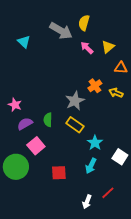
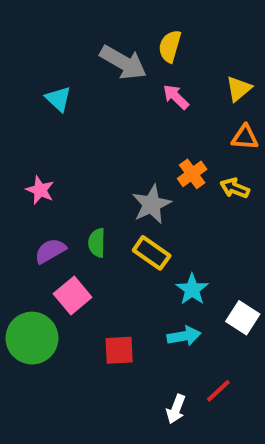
cyan triangle: (24, 42) -> (58, 99), moved
yellow triangle: (108, 47) -> (239, 89), moved
pink star: (15, 105) -> (40, 190), moved
cyan arrow: (91, 166) -> (184, 336), turned -126

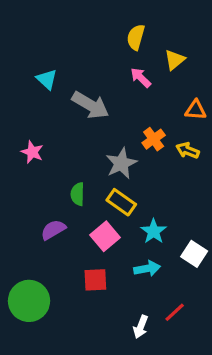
gray arrow: (123, 62) -> (90, 105), moved
yellow triangle: (239, 89) -> (175, 60), moved
purple semicircle: (50, 251) -> (53, 230), moved
pink square: (73, 295) -> (105, 236), moved
green circle: (32, 338) -> (29, 301), moved

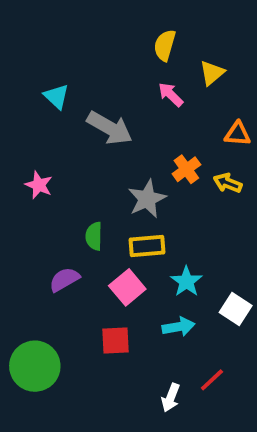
yellow rectangle: (121, 202) -> (147, 246), turned -40

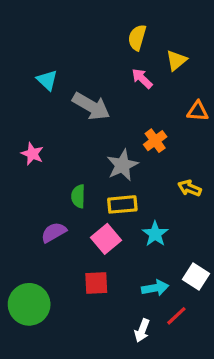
yellow arrow: (228, 183) -> (190, 188), moved
white square: (236, 309) -> (196, 276), moved
cyan arrow: (179, 327) -> (155, 288), moved

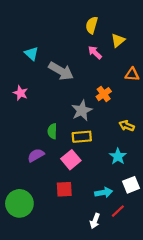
pink star: (32, 154) -> (21, 93), moved
cyan star: (155, 234) -> (118, 156), moved
white square: (196, 276) -> (131, 185), turned 35

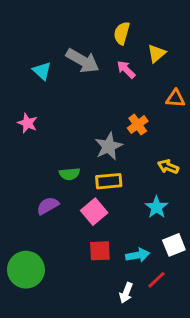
gray arrow: (61, 71) -> (83, 61), moved
green semicircle: (52, 131) -> (69, 174), turned -96
red square: (64, 189) -> (100, 251), moved

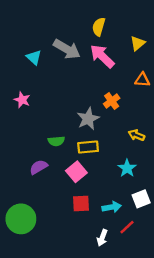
yellow triangle: (157, 53) -> (138, 43), moved
pink arrow: (126, 69) -> (102, 56), size x1.6

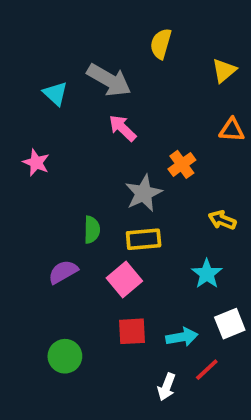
pink arrow: (102, 56) -> (122, 128), moved, size x0.7
green semicircle: (56, 141) -> (92, 230), turned -84
green circle: (21, 219) -> (65, 356), moved, size x0.7

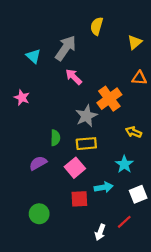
gray arrow: (109, 80) -> (66, 48), turned -85
orange cross: (182, 164) -> (109, 99), size x1.5
cyan arrow: (182, 337) -> (104, 187), moved

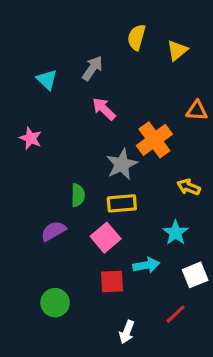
yellow triangle: (135, 42) -> (177, 50), moved
gray arrow: (66, 48) -> (93, 68), size x0.7
white arrow: (100, 232) -> (127, 332), moved

